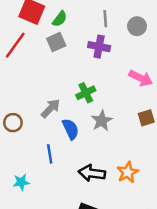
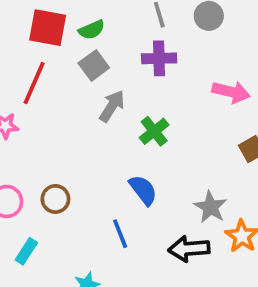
green semicircle: (60, 19) -> (92, 30), turned 42
gray arrow: (51, 108) -> (112, 106), moved
gray star: (102, 121) -> (210, 207), moved

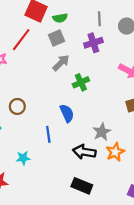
purple cross: (159, 58) -> (93, 43), turned -30

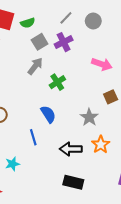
gray line: (99, 19) -> (66, 18), turned 56
gray square: (56, 38) -> (40, 42), moved
gray star: (102, 132) -> (89, 117), moved

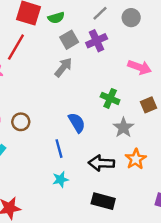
green cross: (57, 82) -> (110, 98), moved, turned -35
cyan star: (12, 164) -> (61, 179), moved

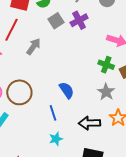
gray arrow: (63, 67) -> (34, 46), moved
green cross: (110, 98) -> (106, 65), moved
brown circle: (21, 122) -> (19, 92), size x1.6

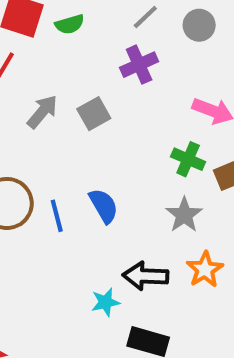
gray square: (56, 21) -> (94, 114), moved
blue line: (53, 113) -> (57, 216), moved
cyan star: (56, 139) -> (105, 302), moved

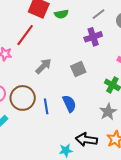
gray arrow: (42, 112) -> (43, 66), moved
gray square: (94, 114) -> (78, 69), moved

